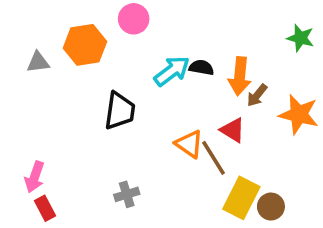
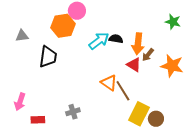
orange hexagon: (85, 45) -> (63, 26), moved
black trapezoid: (120, 111) -> (48, 57), moved
red triangle: (233, 130) -> (134, 65), moved
red rectangle: (45, 208) -> (38, 120), moved, turned -64

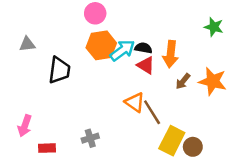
orange hexagon: (63, 26) -> (101, 45), moved
brown arrow: (148, 55) -> (183, 81), moved
red triangle: (134, 65) -> (146, 65), moved

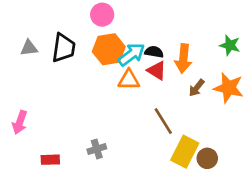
green star: (214, 27) -> (230, 45), moved
black trapezoid: (59, 70) -> (64, 48), moved
orange triangle: (135, 102) -> (129, 80), moved, turned -35
pink arrow: (25, 126) -> (20, 122), moved

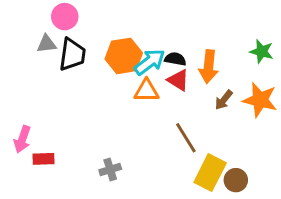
pink circle: (102, 15) -> (65, 17), moved
gray triangle: (29, 48) -> (47, 44), moved
red rectangle: (50, 160) -> (44, 159), moved

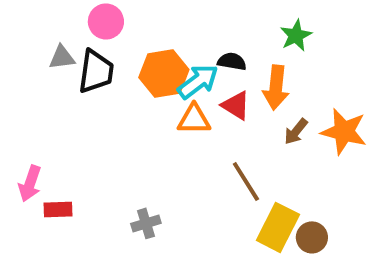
pink circle: (65, 17) -> (106, 22), moved
green star: (262, 51) -> (296, 35), moved, turned 30
black semicircle: (175, 59) -> (232, 61), moved

